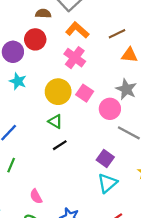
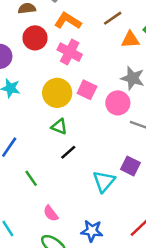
red circle: (35, 39) -> (35, 38), moved
purple square: (105, 158) -> (130, 166), moved
green line: (11, 165) -> (31, 178), moved, turned -48
cyan triangle: (107, 183) -> (104, 181), moved

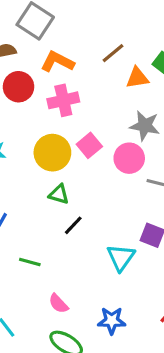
pink cross: (70, 52) -> (63, 100), turned -35
pink square: (87, 90) -> (89, 145), turned 30
green line: (31, 178) -> (30, 262), turned -35

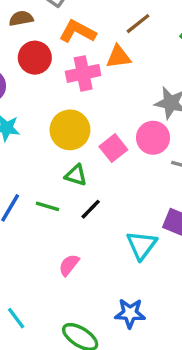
orange triangle: (137, 78) -> (118, 57), moved
pink square: (89, 145) -> (113, 148), moved
green line: (30, 262) -> (48, 206), moved
pink semicircle: (58, 304) -> (69, 265), moved, turned 80

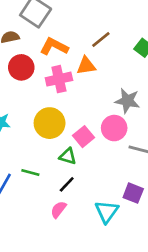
green triangle: (76, 175) -> (68, 156), moved
green line: (48, 206) -> (30, 172), moved
pink semicircle: (69, 265) -> (58, 210), moved

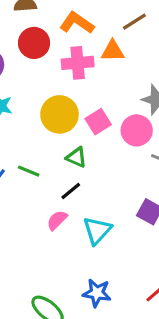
pink square: (83, 137) -> (98, 122), moved
cyan triangle: (107, 212) -> (97, 230), moved

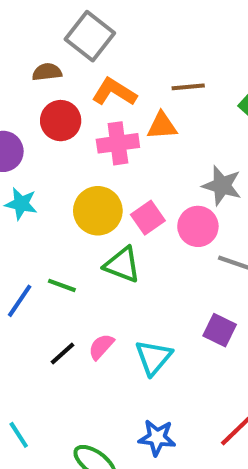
brown line: (134, 22) -> (188, 87), turned 30
green triangle: (76, 157) -> (122, 265), size x1.4
black line: (71, 191) -> (62, 353), moved

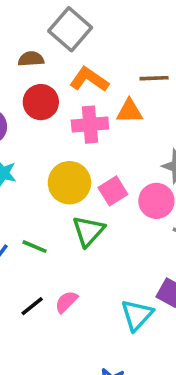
green triangle: (122, 265) -> (88, 231), turned 48
cyan triangle: (153, 357) -> (137, 315), moved

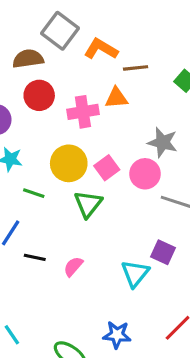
brown semicircle: (31, 59) -> (28, 59), size x1.4
orange L-shape: (89, 79) -> (101, 49), moved
green line: (35, 247) -> (34, 193), moved
black line: (32, 306) -> (35, 257), moved, turned 55

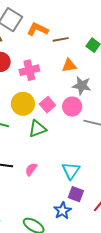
orange triangle: (116, 98) -> (69, 65), moved
green triangle: (88, 204) -> (37, 129), turned 36
purple square: (163, 252) -> (76, 194), moved
blue star: (117, 335) -> (62, 211), turned -30

